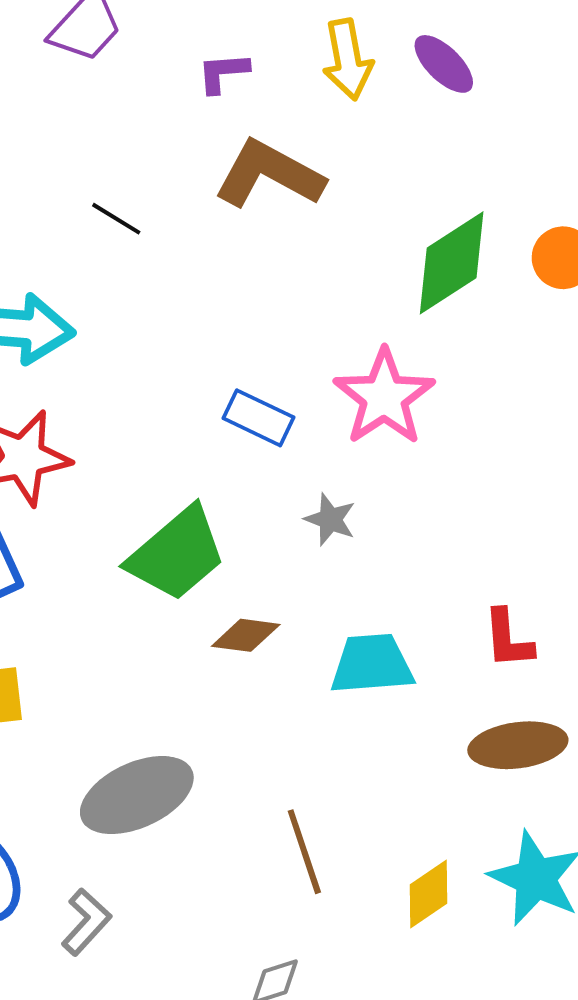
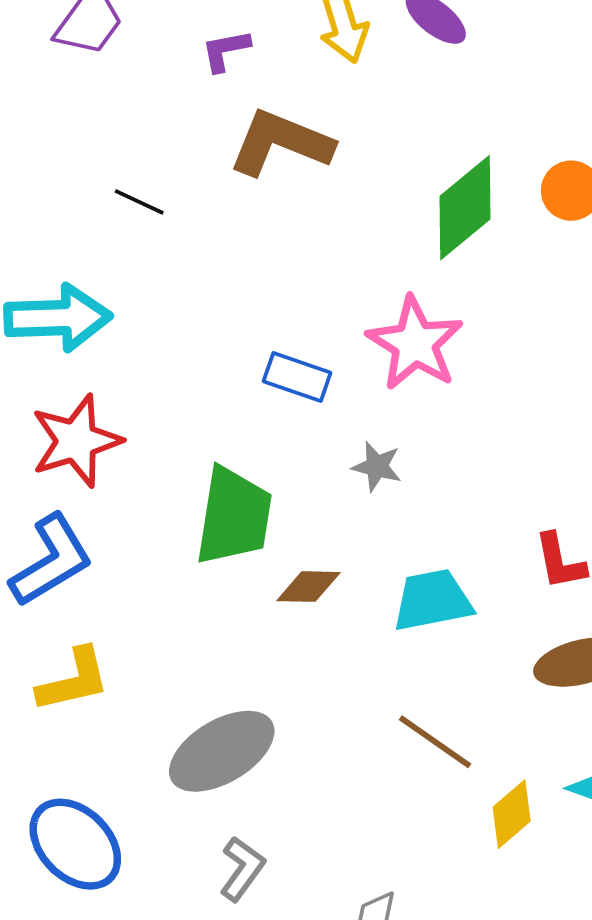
green trapezoid: (177, 554) -> (234, 516), turned -34
brown line: (304, 852) -> (435, 742), moved, turned -30
gray L-shape: (86, 922) -> (242, 869), moved

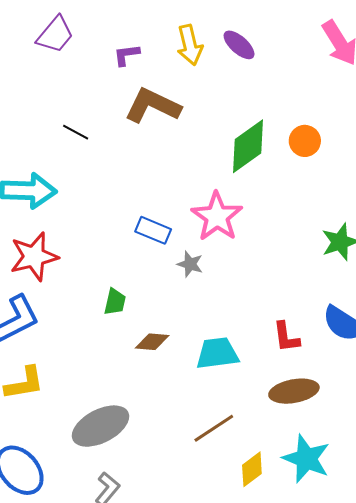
gray star: (377, 466) -> (190, 264), moved
green trapezoid: (234, 516) -> (115, 302), size x0.5
brown line: (435, 742) -> (214, 428), turned -72

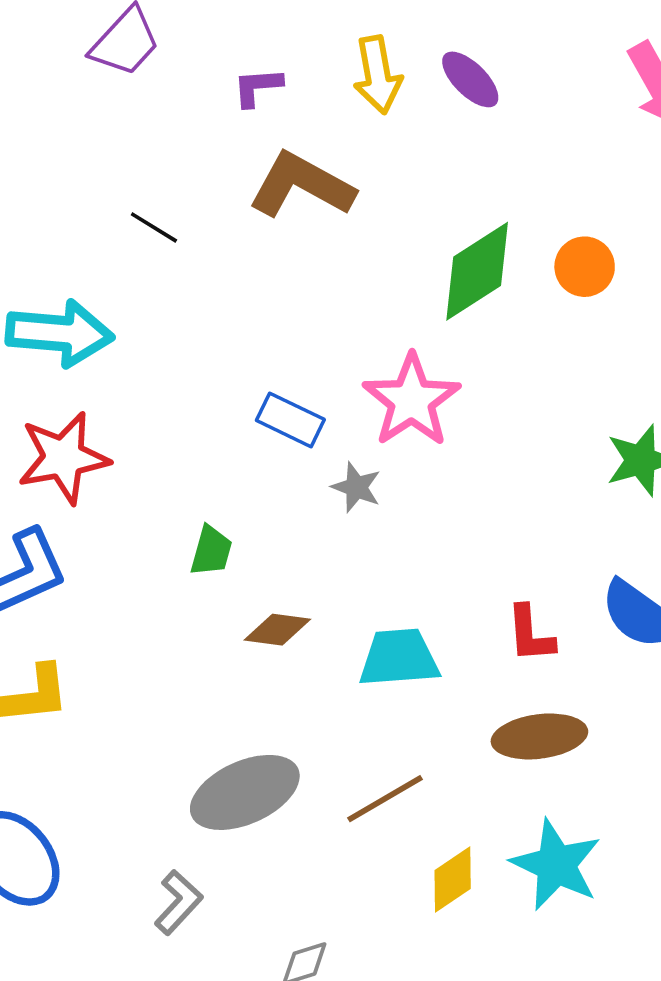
gray ellipse: (100, 426) -> (245, 792), moved

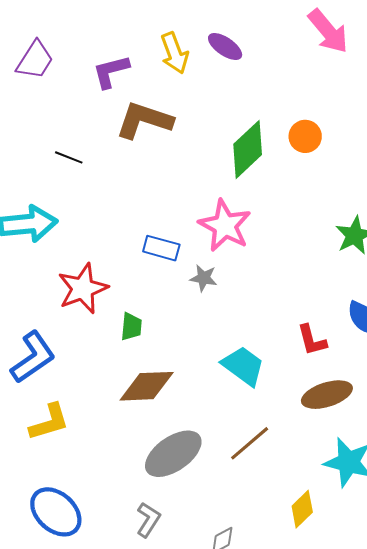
purple L-shape: (257, 87) -> (111, 71), size x1.4
red star: (63, 458) -> (83, 289), moved
brown diamond: (277, 630) -> (147, 386), moved, size x1.6
cyan trapezoid: (399, 658) -> (243, 366), turned 51
yellow diamond: (453, 880) -> (302, 509), moved

